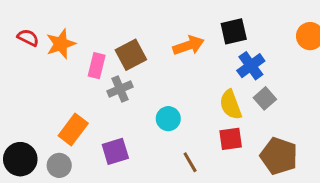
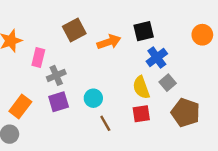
brown square: (131, 55) -> (74, 30), moved
purple square: (115, 151) -> (59, 102), moved
brown pentagon: (279, 156) -> (186, 113), moved
brown line: (190, 162) -> (105, 123), moved

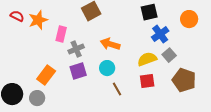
orange circle: (202, 35) -> (189, 19), moved
orange arrow: (109, 42) -> (110, 44), moved, turned -144
yellow semicircle: (141, 87) -> (147, 59), turned 90

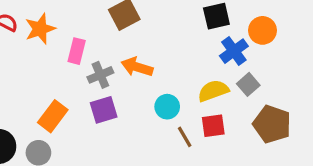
orange circle: (189, 19) -> (263, 30), moved
orange arrow: (110, 44) -> (137, 67), moved
cyan circle: (107, 68) -> (167, 107), moved
brown line: (117, 89) -> (185, 137), moved

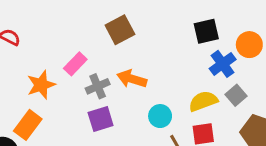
orange star: (40, 29) -> (41, 85), moved
pink rectangle: (77, 51) -> (75, 64), turned 30
orange rectangle: (53, 116) -> (28, 125), moved

